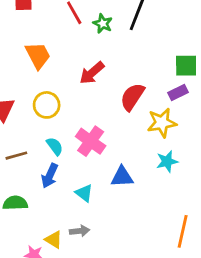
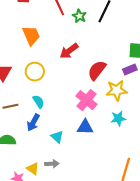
pink cross: (91, 141) -> (87, 100), moved

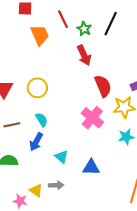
orange trapezoid: (31, 36) -> (40, 35), moved
red arrow: (69, 51) -> (84, 55), moved, turned -78
red semicircle: (97, 70) -> (103, 86), turned 120
blue triangle: (85, 127) -> (91, 167), moved

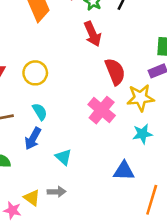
blue triangle: (91, 167) -> (124, 171), moved

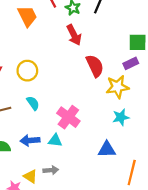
pink cross: (102, 110) -> (68, 117), moved
blue arrow: (33, 139) -> (30, 140), moved, turned 60
cyan triangle: (64, 157) -> (55, 141), turned -32

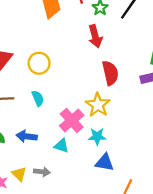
yellow star: (117, 87) -> (98, 105), moved, turned 30
cyan star: (121, 117) -> (97, 137), moved
cyan triangle: (55, 141) -> (62, 146), moved

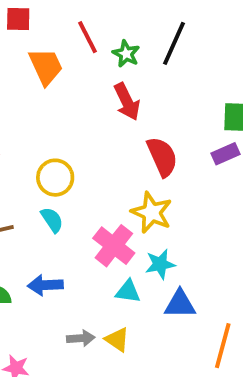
yellow circle: (39, 63) -> (55, 178), moved
cyan triangle: (62, 146) -> (128, 291), moved
yellow triangle: (19, 174) -> (117, 340), moved

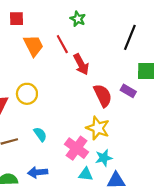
red line: (88, 37) -> (62, 44), moved
black line: (174, 43) -> (130, 37), moved
green star: (126, 54) -> (78, 19), moved
purple rectangle: (226, 154) -> (128, 91), moved, turned 56
yellow circle: (55, 178) -> (27, 94), moved

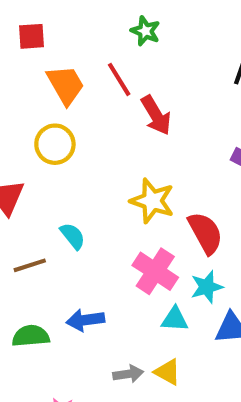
yellow circle: (27, 94) -> (55, 144), moved
red semicircle: (103, 96) -> (205, 233), moved
yellow star: (98, 128) -> (152, 201), moved
cyan semicircle: (40, 134) -> (73, 236), moved

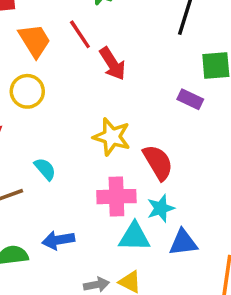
pink cross: (155, 271) -> (116, 197), turned -33
cyan triangle: (175, 319) -> (134, 237), size x1.4

